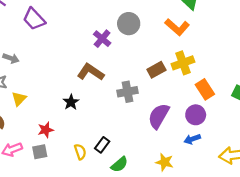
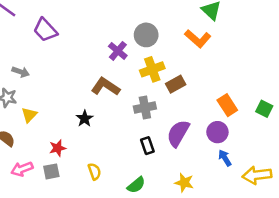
yellow cross: (183, 63) -> (152, 69), moved
blue arrow: (192, 139) -> (225, 158), moved, turned 77
black rectangle: (102, 145) -> (147, 146), moved, turned -56

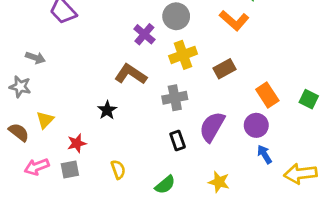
brown rectangle: (176, 84) -> (224, 69), moved
yellow triangle: (29, 115) -> (45, 120), moved

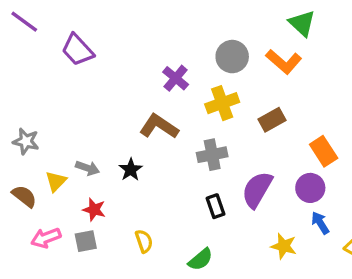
gray circle: (176, 16) -> (232, 57), moved
gray arrow: (35, 58) -> (87, 168), moved
red star: (77, 143) -> (94, 210), turned 30
yellow star: (219, 182) -> (284, 246), moved

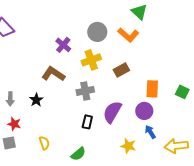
orange rectangle: (324, 151) -> (152, 89), turned 36
gray arrow: (87, 168) -> (10, 99), turned 72
black rectangle: (215, 206) -> (87, 122), turned 32

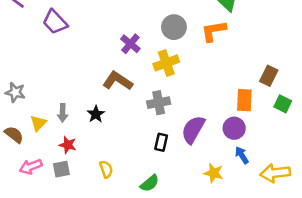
orange L-shape: (128, 35) -> (214, 31), turned 130
brown rectangle: (121, 70) -> (269, 76), moved, turned -35

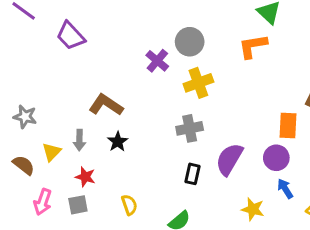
gray circle: (174, 27) -> (190, 42), moved
brown L-shape: (118, 81) -> (106, 105), moved
pink arrow: (31, 167) -> (43, 202), turned -50

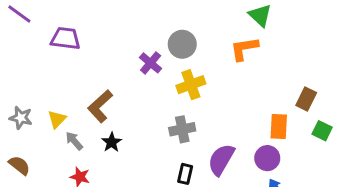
purple trapezoid: (71, 36) -> (65, 38), turned 140
brown L-shape: (106, 105) -> (100, 106), turned -76
gray arrow: (79, 140) -> (74, 141), turned 138
yellow triangle: (52, 152) -> (57, 119), moved

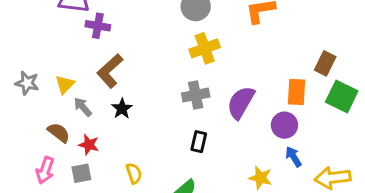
purple cross: (151, 63) -> (98, 26), moved, turned -30
green square: (322, 131) -> (342, 96), size x1.5
purple semicircle: (221, 160) -> (241, 103), moved
brown semicircle: (19, 165) -> (59, 133), moved

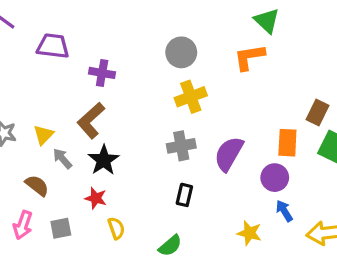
purple cross: (98, 26) -> (102, 73), moved
black star: (122, 109) -> (104, 160), size x1.4
red star: (89, 145) -> (96, 198), moved

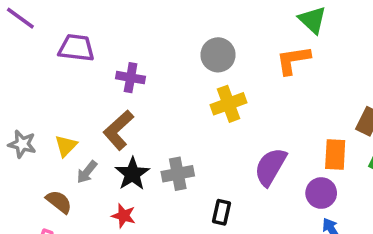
gray cross: (181, 146) -> (178, 174), moved
gray arrow: (62, 159) -> (87, 172), turned -100

